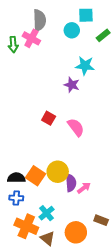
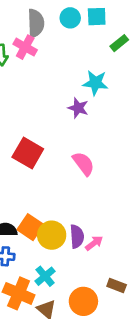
cyan circle: (72, 30) -> (70, 18), moved
red square: (49, 118) -> (28, 153), moved, size x1.6
yellow circle: (58, 172) -> (52, 235), moved

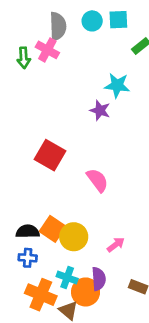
pink semicircle: (83, 164) -> (97, 180), moved
purple semicircle: (77, 236) -> (99, 279), moved
cyan cross: (45, 276) -> (67, 278), turned -30
orange circle: (83, 301) -> (86, 292), moved

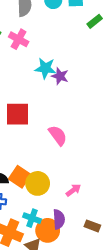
pink cross: (47, 50) -> (19, 39), moved
cyan star: (117, 85) -> (45, 68), moved
red square: (50, 155) -> (17, 114), turned -30

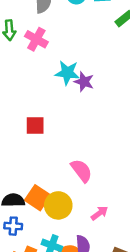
red square: (17, 114) -> (35, 126), size x0.7
pink semicircle: (58, 135) -> (81, 171), moved

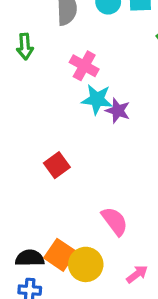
pink cross: (36, 39) -> (84, 66), moved
red square: (35, 126) -> (57, 165), turned -36

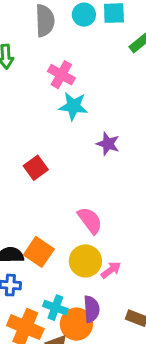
purple star: (118, 111) -> (108, 144), moved
yellow circle: (86, 264) -> (85, 261), moved

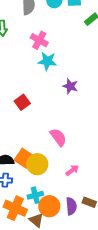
yellow circle: (85, 261) -> (37, 164), moved
cyan cross: (55, 308) -> (35, 195), turned -35
purple semicircle: (91, 309) -> (71, 206), moved

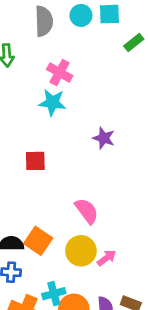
cyan star: (47, 61) -> (52, 102), moved
red square: (22, 102) -> (35, 161), turned 35
yellow circle: (37, 164) -> (81, 251), moved

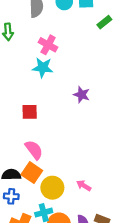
pink semicircle: (87, 211) -> (34, 150), moved
yellow circle: (81, 251) -> (52, 188), moved
pink arrow: (107, 258) -> (84, 186), turned -112

